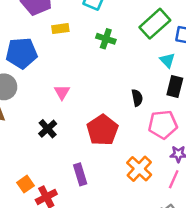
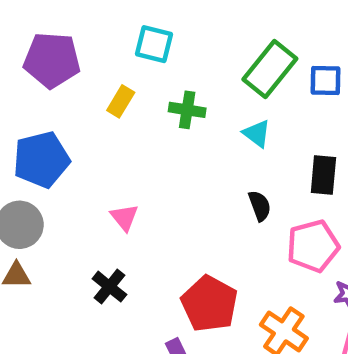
yellow rectangle: (60, 29) -> (121, 101), moved, turned -42
cyan triangle: (167, 60) -> (257, 134), moved
red pentagon: (102, 130) -> (209, 304), moved

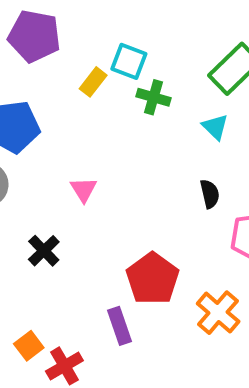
cyan square: (154, 44) -> (129, 61), moved
black cross: (109, 287) -> (44, 251), moved

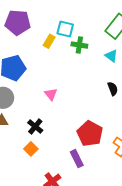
orange square: (29, 346) -> (31, 149), moved

